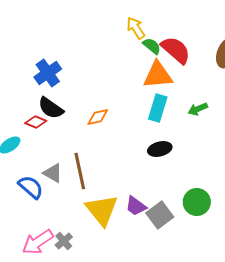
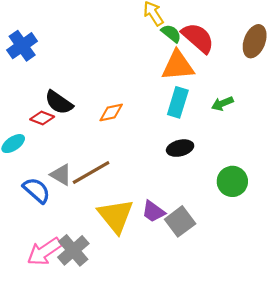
blue cross: (48, 73) -> (22, 46), moved
brown line: (80, 171) -> (91, 173), turned 72
green circle: (197, 202) -> (232, 181), moved
gray cross: (64, 241) -> (73, 250), size x1.6

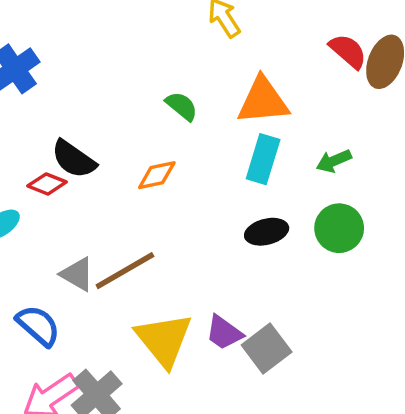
green semicircle: (171, 33) -> (182, 106), moved
red semicircle: (198, 38) -> (348, 51), moved, size x0.7
green circle: (232, 181) -> (339, 228), moved
blue semicircle: (37, 190) -> (38, 326), moved

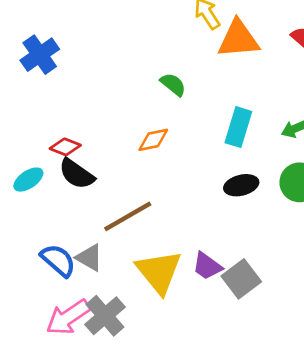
orange triangle: (263, 101) -> (238, 39), moved
black semicircle: (74, 159) -> (77, 174), moved
gray triangle: (77, 274) -> (89, 258), moved

